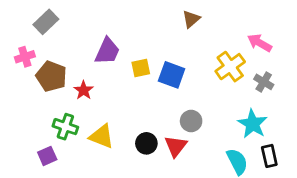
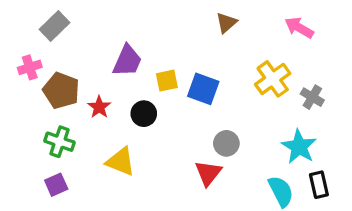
pink arrow: (260, 43) -> (299, 28), moved
green cross: (65, 127) -> (59, 142), moved
black circle: (146, 143) -> (144, 114), moved

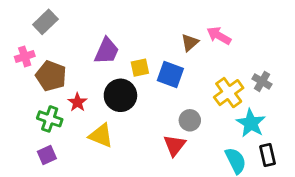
brown triangle: (226, 23) -> (190, 43), moved
pink arrow: (299, 28) -> (219, 36), moved
yellow cross: (273, 79) -> (229, 93), moved
red star: (99, 107) -> (77, 102), moved
black circle: (144, 114) -> (120, 95), size x1.5

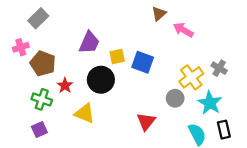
brown triangle: (190, 43) -> (159, 14), moved
gray circle: (190, 120) -> (175, 98), moved

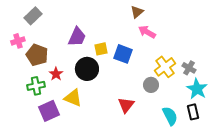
pink arrow: (183, 30) -> (147, 32), moved
gray cross: (219, 68) -> (189, 68), moved
green cross: (42, 99) -> (36, 86), turned -30
cyan star: (210, 103) -> (197, 89), moved
purple square: (39, 130) -> (49, 111), moved, size x1.5

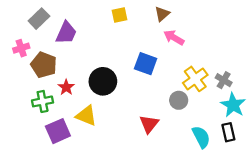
purple trapezoid: (77, 37) -> (66, 33), moved
yellow square: (101, 49) -> (119, 15), moved

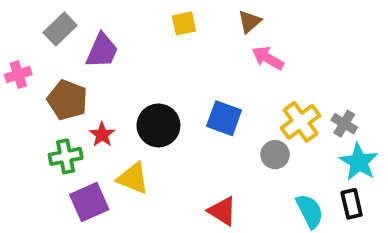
pink cross: (21, 48) -> (18, 74), moved
blue square: (146, 64) -> (224, 118), moved
red triangle: (149, 124) -> (222, 211), moved, turned -36

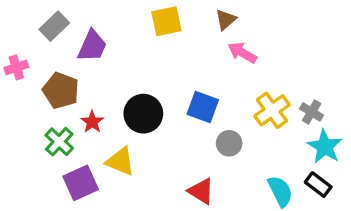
yellow square: (184, 23) -> (166, 21), size x1.4
gray circle: (275, 155) -> (229, 143), moved
green cross: (66, 156) -> (59, 142), turned -36
black rectangle: (352, 204) -> (318, 185), turned -40

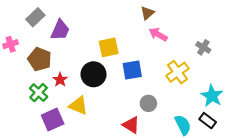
yellow square: (166, 21) -> (109, 47), moved
blue square: (203, 107) -> (132, 70), turned -30
gray cross: (312, 112) -> (203, 47), moved
gray circle: (229, 143) -> (148, 103), moved

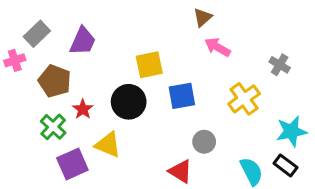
gray rectangle: (35, 17) -> (37, 34), moved
cyan star: (212, 96) -> (291, 131), turned 30

